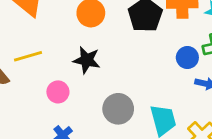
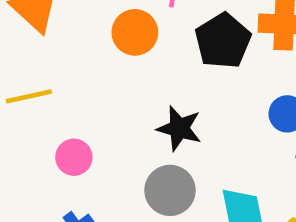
black star: (87, 60) -> (179, 128), moved

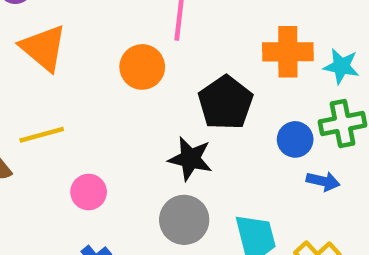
black pentagon: (223, 41) -> (226, 103), moved

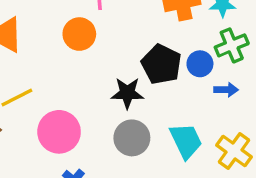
black pentagon: (226, 103) -> (161, 64), moved
pink circle: (89, 192) -> (59, 132), size x1.6

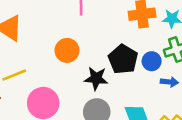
orange circle: (79, 34) -> (67, 50), moved

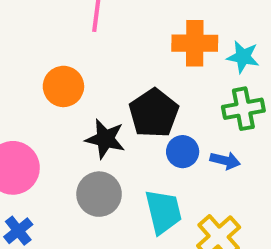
blue circle: (152, 61) -> (183, 152), moved

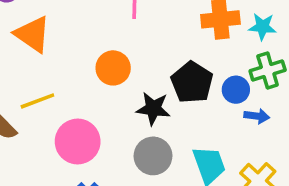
blue circle: (183, 152) -> (236, 90), moved

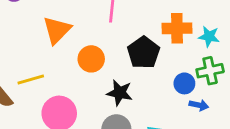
orange triangle: (33, 34) -> (57, 30), moved, turned 36
black pentagon: (192, 82) -> (144, 53), moved

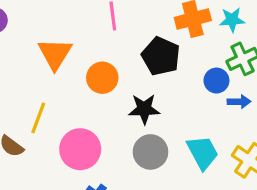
yellow line: (31, 80) -> (38, 118), turned -40

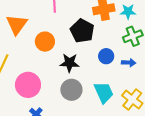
blue circle: (216, 81) -> (106, 56), moved

